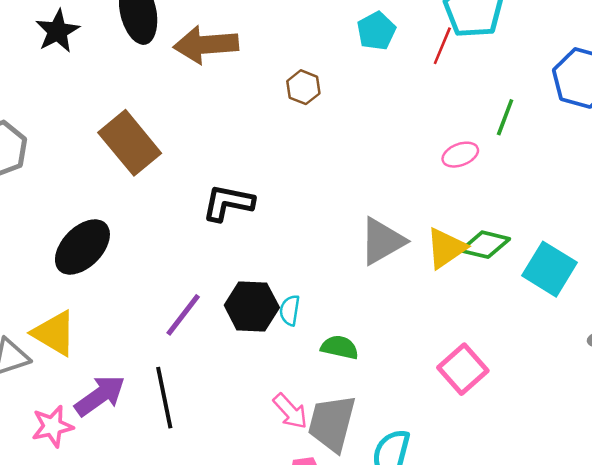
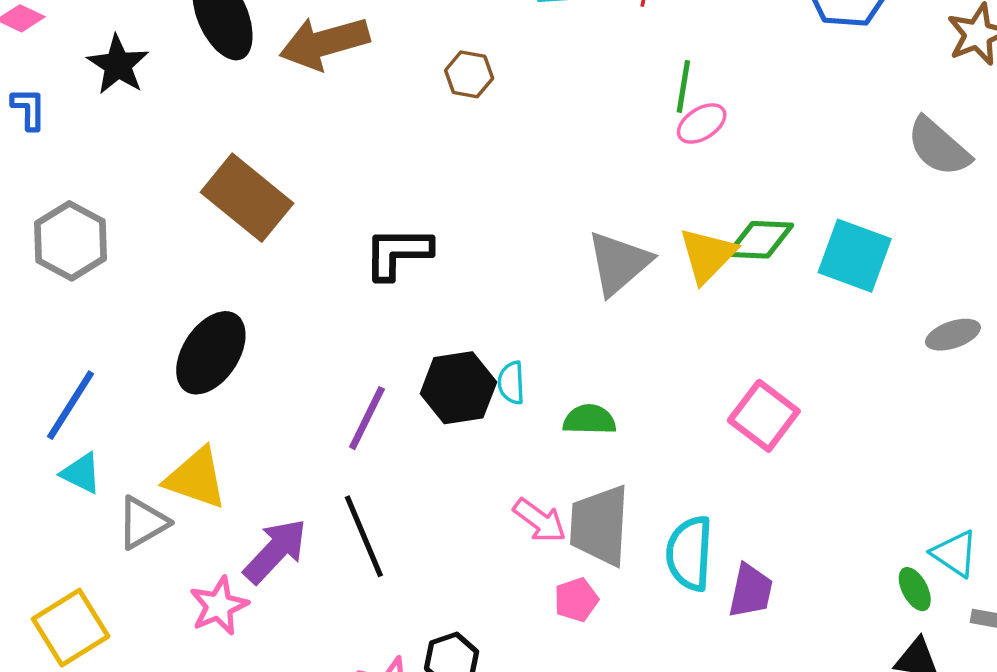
green line: (505, 117) -> (683, 86), moved

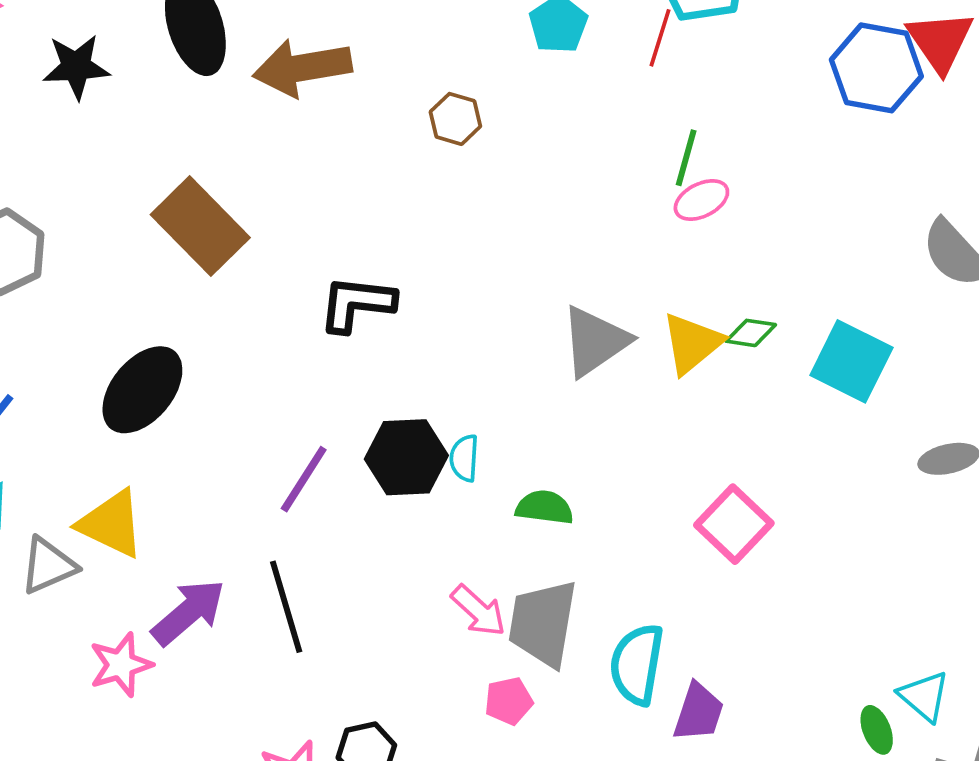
black star: (118, 65) -> (76, 67), turned 30
green diamond: (760, 240) -> (751, 333), size x0.7

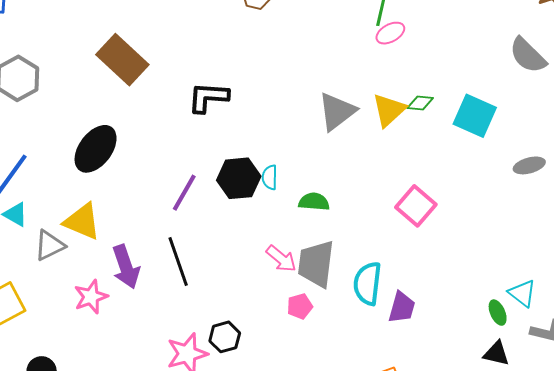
purple arrow: (188, 612) -> (126, 267), turned 114

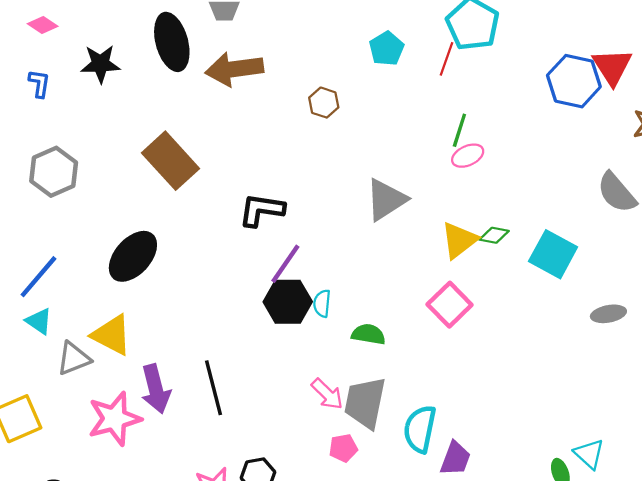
gray triangle: (337, 111) -> (386, 200), moved
purple line: (184, 193) -> (285, 264), moved
pink square: (416, 206) -> (450, 305), moved
pink star: (91, 297) -> (114, 419), size x1.4

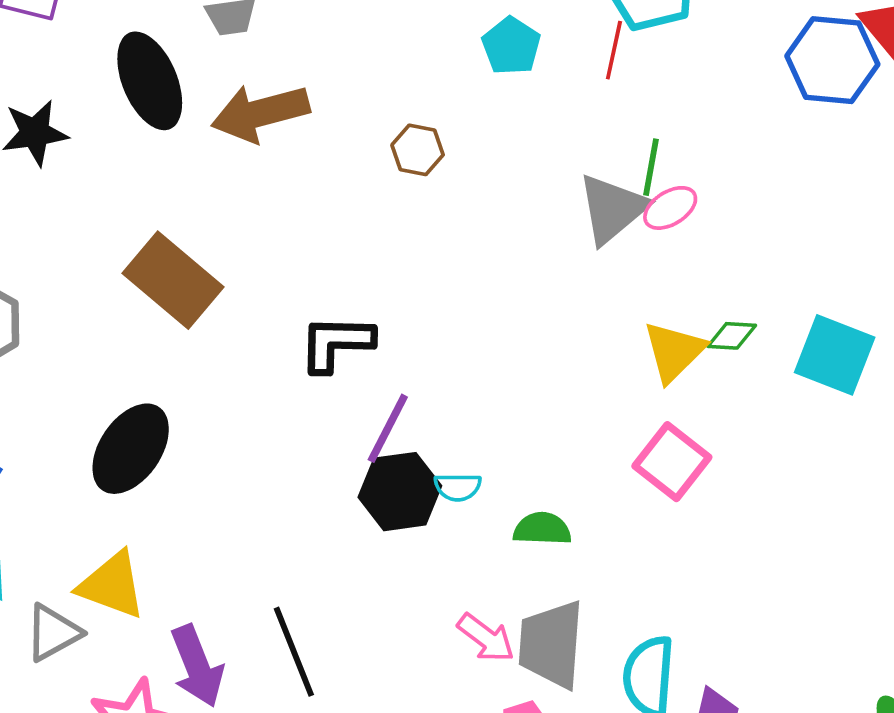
gray triangle: (386, 200) -> (612, 209), moved
cyan semicircle: (322, 303) -> (458, 487), turned -88

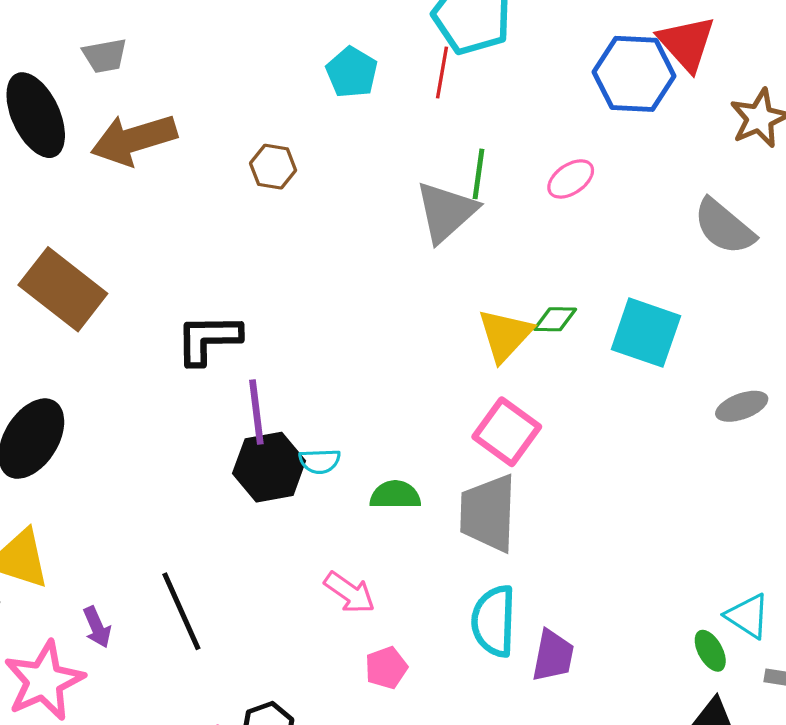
pink ellipse: (670, 208) -> (571, 179), moved
purple line: (388, 428) -> (256, 412), turned -32
gray trapezoid: (551, 644) -> (488, 513), moved
purple arrow: (197, 666) -> (97, 627), size x0.6

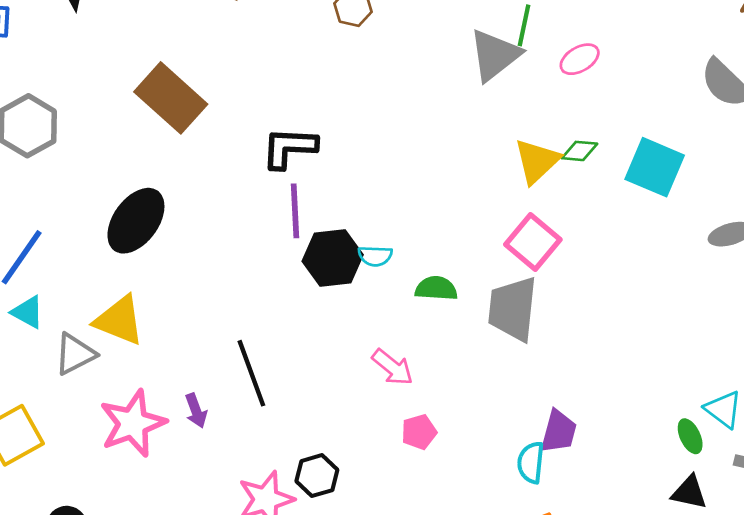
pink ellipse: (571, 179) -> (580, 59), moved
purple line: (256, 412) -> (295, 211), moved
cyan semicircle: (494, 621) -> (531, 463), moved, size x0.7
purple arrow: (97, 627) -> (196, 411), moved

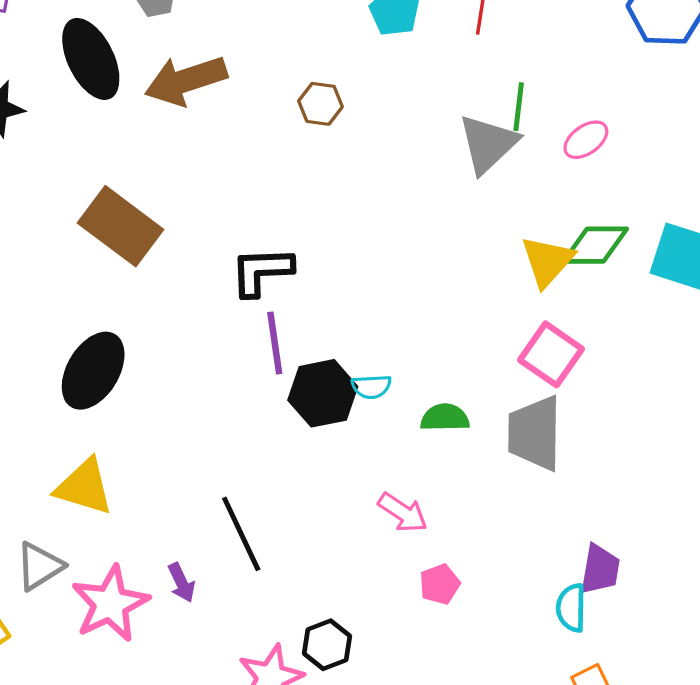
green diamond: (580, 151) -> (595, 245), size x1.6
gray triangle: (75, 354) -> (39, 566), moved

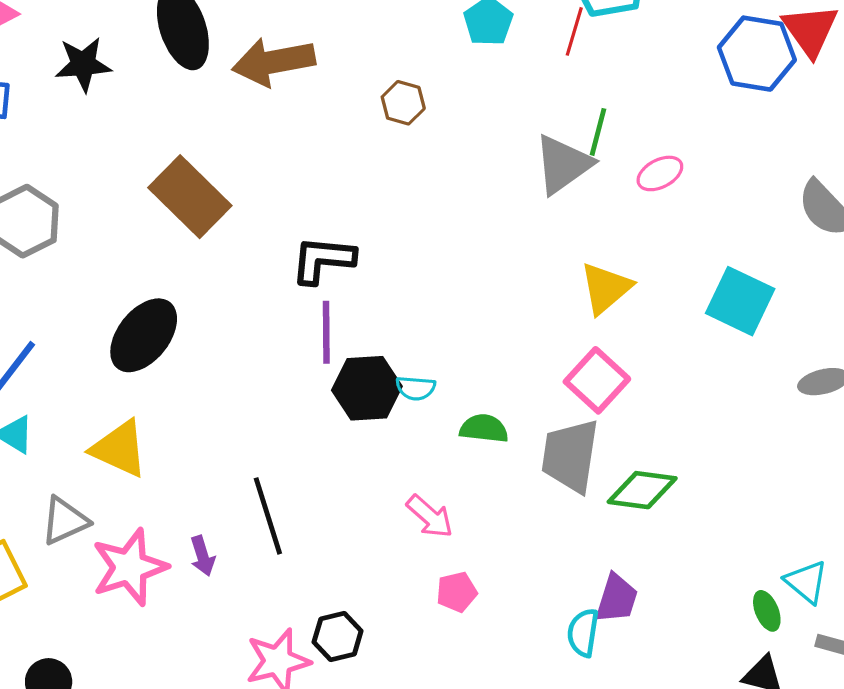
green diamond: (595, 245) -> (642, 490), moved

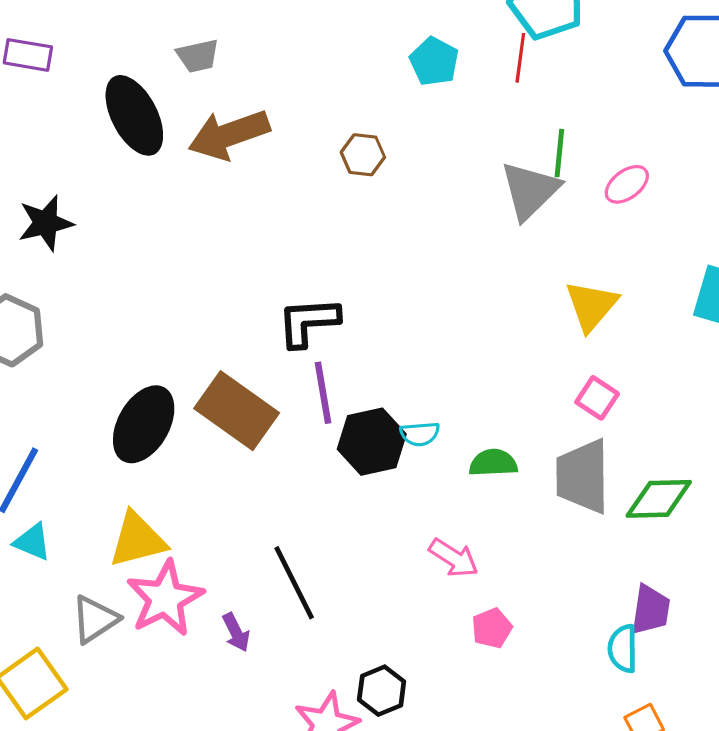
black star: (83, 64) -> (46, 223), moved
brown rectangle: (190, 197) -> (237, 411), moved
pink square: (597, 380) -> (597, 398), size x0.7
yellow triangle: (119, 449) -> (137, 540), turned -30
pink star: (129, 567) -> (165, 598), moved

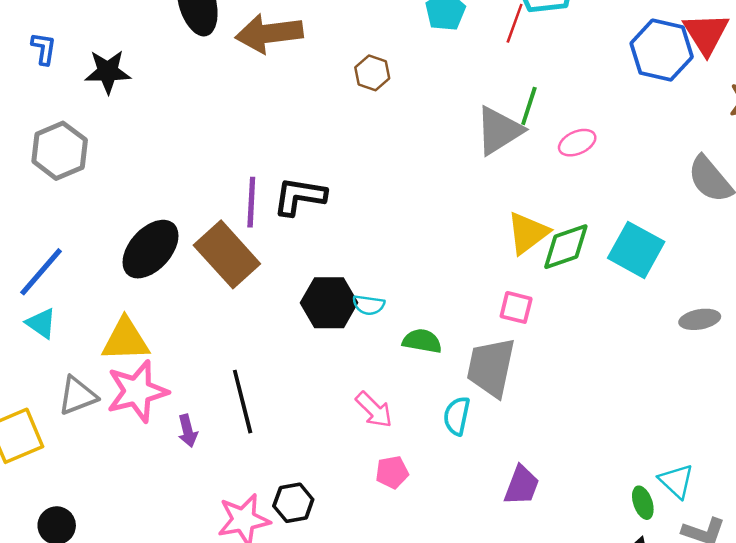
purple line: (323, 393) -> (251, 202), moved
pink square: (597, 398) -> (516, 307), turned -32
green diamond: (659, 499) -> (566, 247), moved, turned -30
cyan semicircle: (623, 649) -> (457, 416), moved

